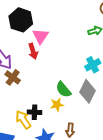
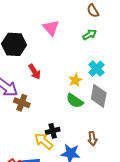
pink triangle: (40, 36) -> (51, 28), moved
yellow star: (57, 105) -> (75, 80), moved

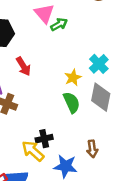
green arrow: (90, 35) -> (59, 24), moved
green semicircle: (75, 101) -> (72, 102), turned -150

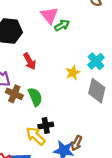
green semicircle: (72, 102) -> (35, 97), moved
brown arrow: (92, 149) -> (76, 143), moved, turned 32

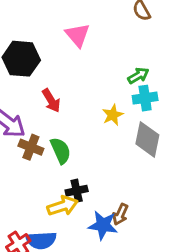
green arrow: (62, 25) -> (138, 76), moved
cyan cross: (96, 61) -> (145, 98), turned 35
yellow arrow: (36, 136) -> (63, 206), turned 120

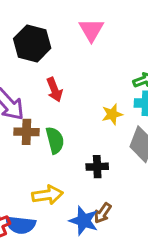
brown cross: (31, 147) -> (27, 132), turned -30
black cross: (77, 191) -> (97, 167), moved

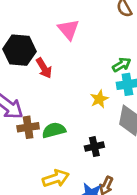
red arrow: (54, 90) -> (44, 68), moved
green semicircle: (55, 140) -> (54, 130), turned -80

